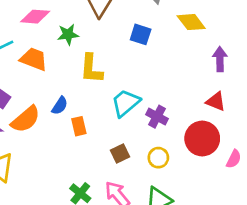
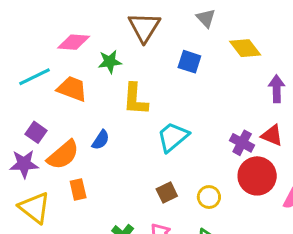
purple cross: (157, 117) -> (242, 143), moved
orange rectangle: (79, 126) -> (78, 189), moved

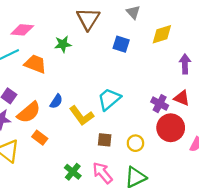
pink diamond: (74, 42) -> (22, 30), moved
yellow diamond: (245, 48) -> (162, 34), turned -70
yellow L-shape: (135, 99) -> (82, 116), moved, turned -40
orange rectangle: (78, 189) -> (40, 138), turned -40
brown square: (167, 192) -> (105, 140), turned 32

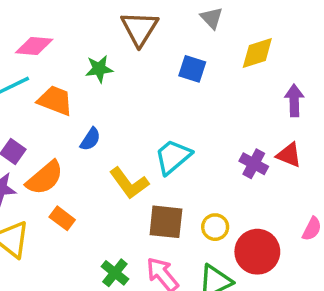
blue semicircle: (56, 101) -> (90, 139), moved
red circle: (171, 128) -> (257, 252), moved
brown square: (105, 140) -> (166, 222), size x1.5

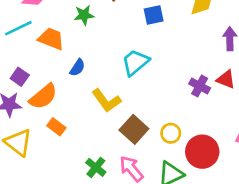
blue square: (192, 69) -> (154, 15), turned -30
cyan trapezoid: (173, 157) -> (135, 62), moved
brown square: (166, 222) -> (134, 129), turned 36

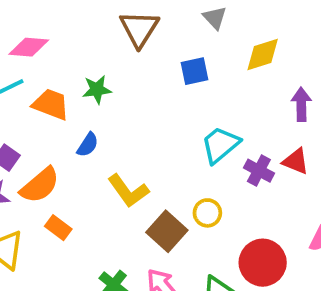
green star: (84, 15) -> (97, 90), moved
cyan trapezoid: (135, 62) -> (220, 145), moved
yellow circle: (171, 133) -> (207, 213), moved

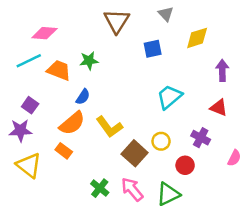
purple cross: (259, 171) -> (201, 138), moved
orange semicircle: (40, 185) -> (72, 123), moved
red circle: (263, 263) -> (185, 165), moved, size x0.6

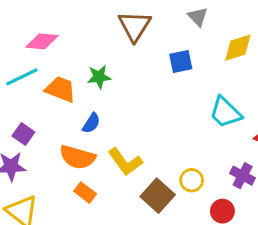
cyan trapezoid: (169, 97) -> (226, 112), moved, turned -96
orange semicircle: (72, 123) -> (77, 157), turned 56
orange rectangle: (64, 151) -> (85, 193), moved

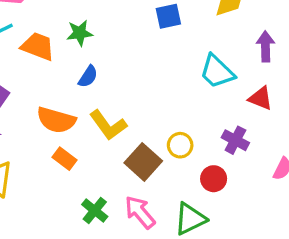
blue semicircle: (91, 123) -> (88, 77), moved

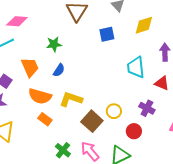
orange trapezoid: (38, 46) -> (30, 67), moved, turned 45
cyan trapezoid: (217, 71) -> (136, 67), turned 40
yellow L-shape: (108, 125) -> (71, 99), turned 145

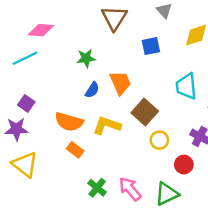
orange trapezoid: (30, 67) -> (120, 83), moved
brown square: (92, 121) -> (145, 112), moved

